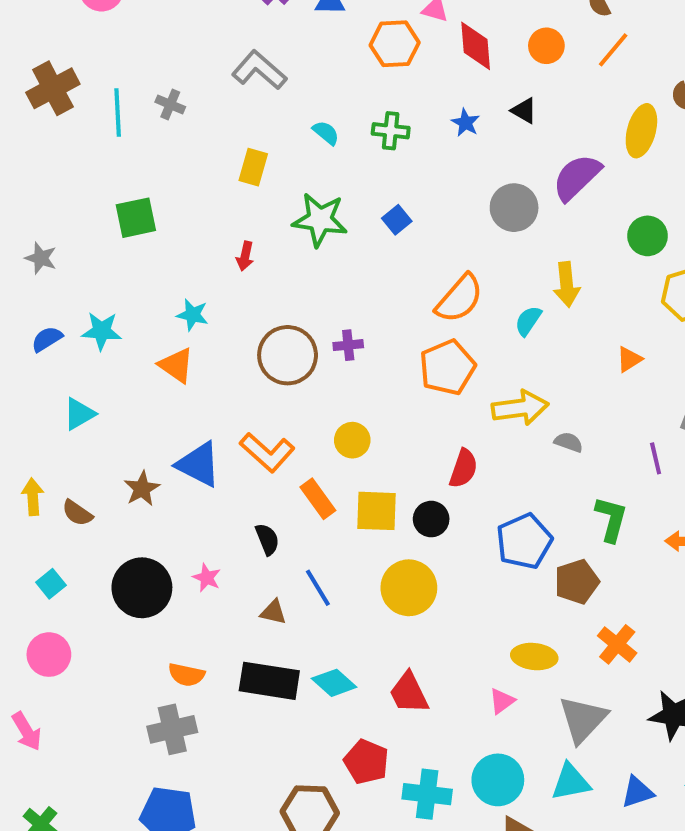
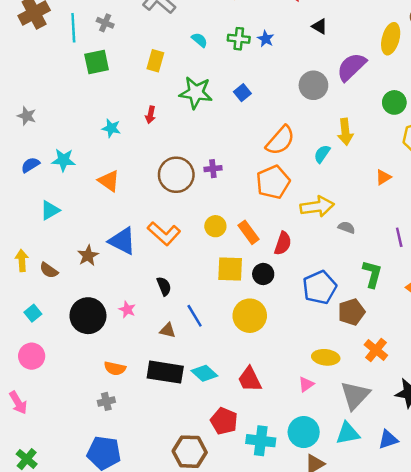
blue star: (465, 123) -> (266, 39), moved
green square: (136, 218) -> (97, 62), moved
cyan star: (192, 315) -> (111, 128), moved
orange rectangle: (318, 499) -> (248, 232), moved
gray cross: (172, 729) -> (106, 401), size x0.6

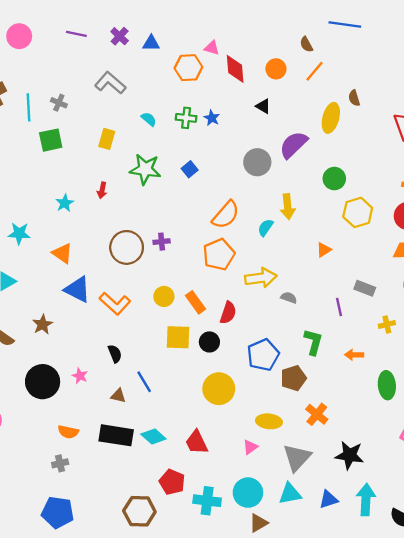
cyan star: (111, 128) -> (65, 203), turned 30
blue triangle: (122, 241) -> (78, 289), moved
yellow circle: (250, 316) -> (219, 389), moved

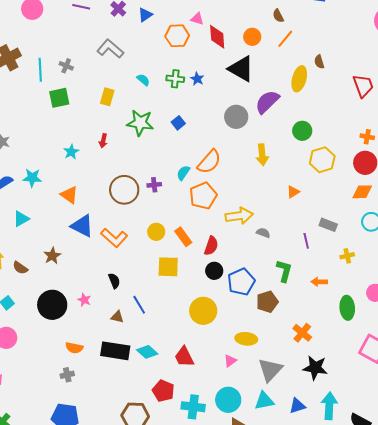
blue triangle: (151, 43) -> (145, 15), turned -35
black triangle: (263, 106) -> (241, 69), size x2.0
cyan semicircle: (265, 228) -> (183, 173), moved
black circle: (209, 342) -> (214, 271), moved
orange cross: (317, 414) -> (302, 333), moved

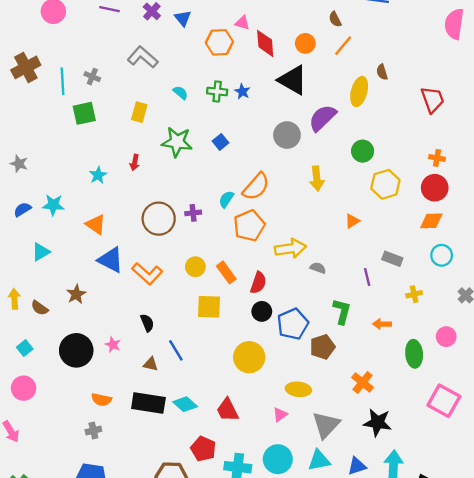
blue triangle: (145, 15) -> (183, 18), turned -35

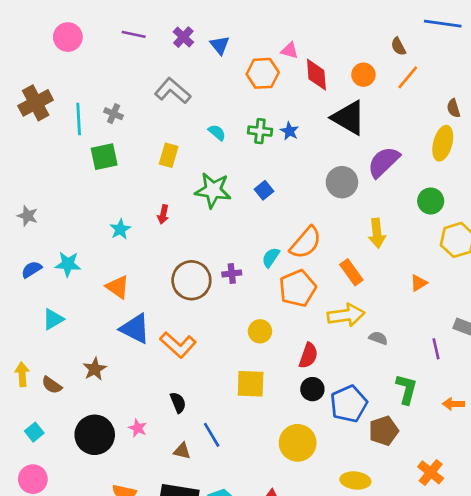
yellow ellipse: (359, 92) -> (443, 143), moved
yellow circle: (195, 267) -> (260, 331), moved
orange rectangle: (226, 272) -> (351, 272), moved

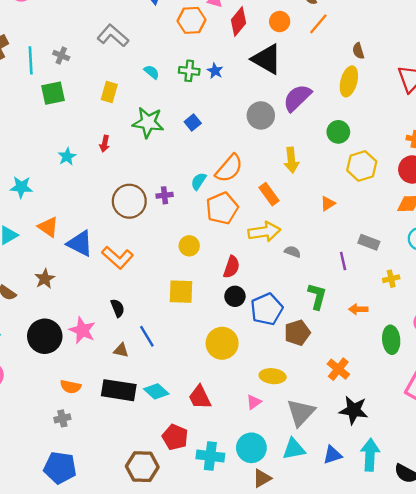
red diamond: (316, 75) -> (239, 22), turned 44
orange triangle: (118, 287) -> (48, 227), moved
pink star: (138, 428) -> (82, 330), size x1.6

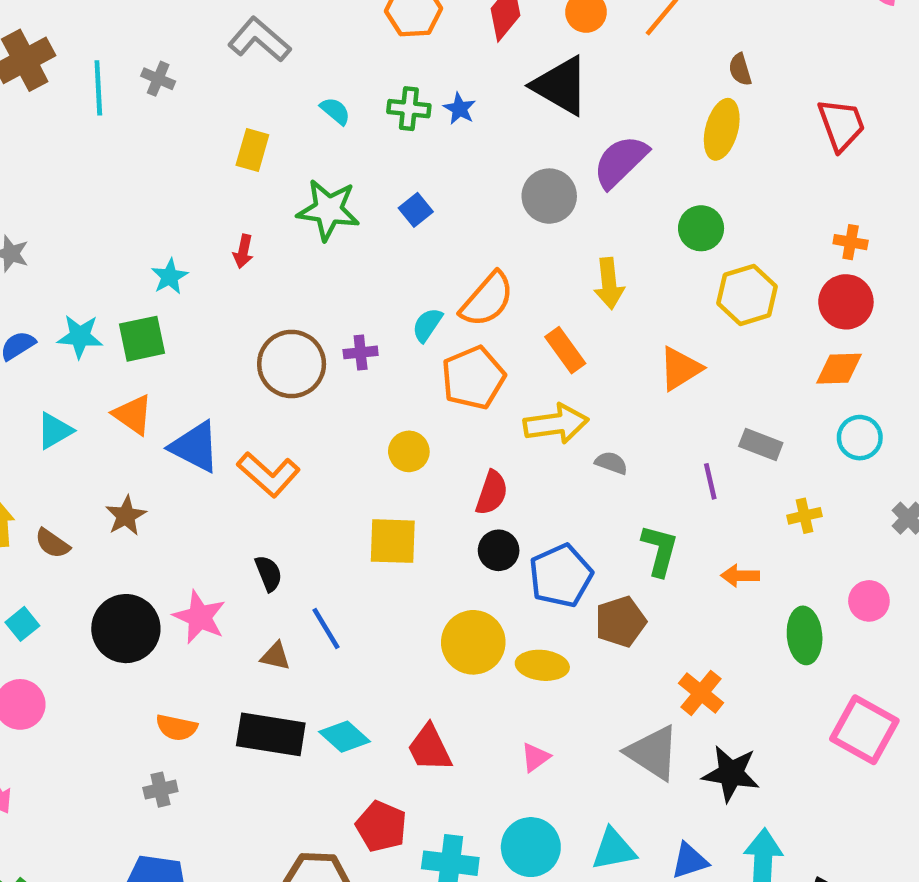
green square: (53, 93) -> (142, 339), moved
orange triangle: (328, 204) -> (680, 369), size x1.5
yellow ellipse: (273, 376) -> (542, 665), moved
gray triangle: (301, 413) -> (653, 753), moved, turned -40

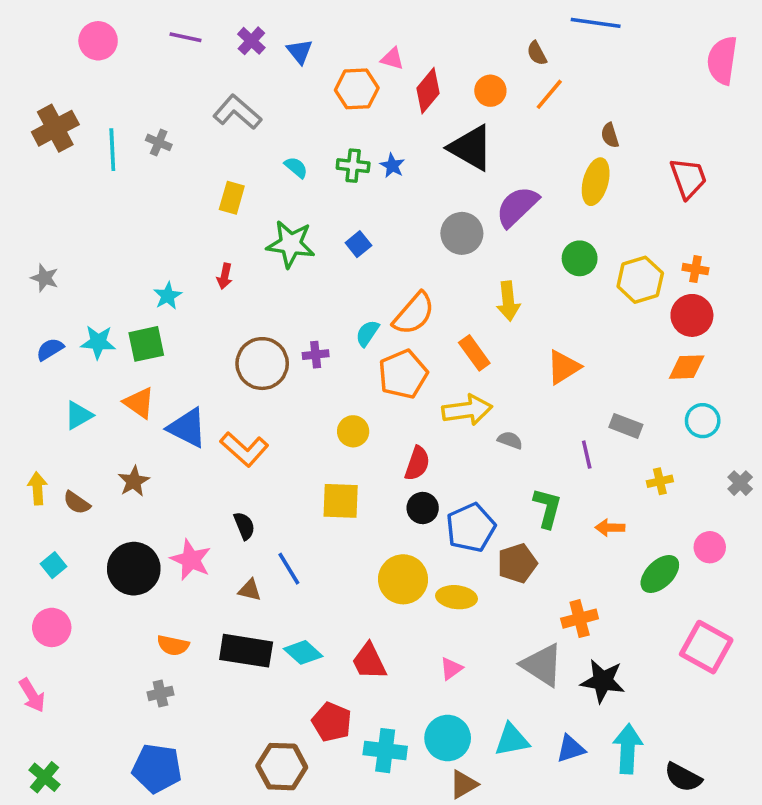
yellow hexagon: (747, 295) -> (640, 280), moved
green ellipse: (805, 635) -> (660, 574), turned 51
orange cross: (701, 693) -> (580, 619), turned 36

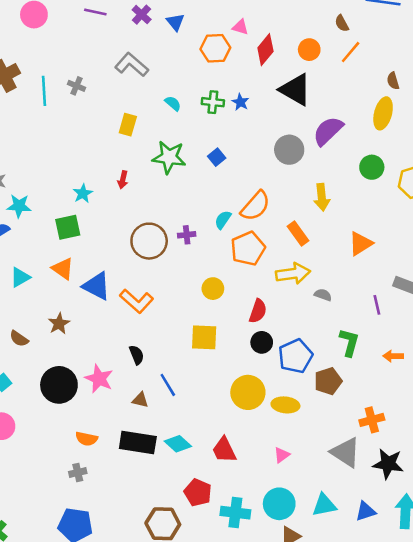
cyan star: (98, 342) -> (19, 206), moved

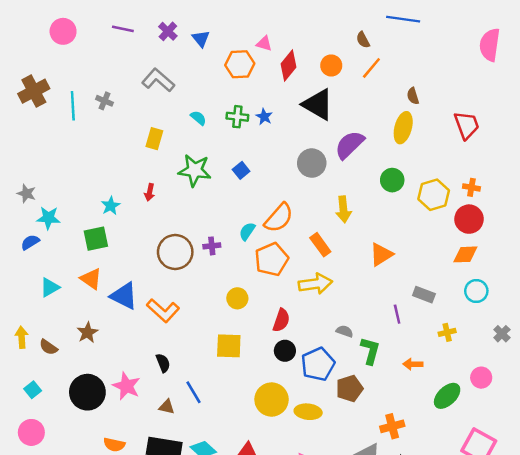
gray semicircle: (323, 295) -> (345, 331), moved

